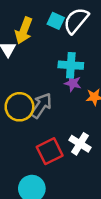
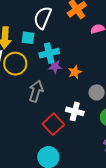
cyan square: (56, 21) -> (28, 38), moved
yellow circle: (19, 107) -> (15, 64), moved

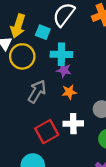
orange star: (75, 72) -> (69, 92), moved
white cross: (75, 111) -> (73, 124), turned -30

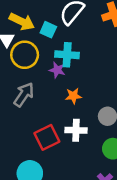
yellow arrow: (18, 26) -> (22, 22), turned -85
purple star: (64, 70) -> (57, 70), moved
gray arrow: (37, 91) -> (24, 95), moved

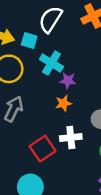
cyan cross: (67, 55) -> (51, 63), turned 35
purple star: (57, 70) -> (68, 80), moved

